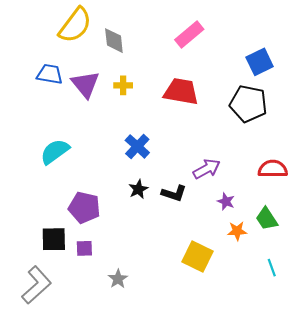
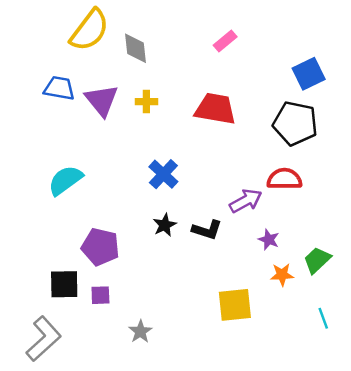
pink rectangle: (189, 34) -> (225, 41), size x0.7
red semicircle: (273, 169) -> (284, 179), moved
green trapezoid: (267, 219) -> (317, 260), turned 80
yellow square: (197, 256) -> (235, 305), turned -32

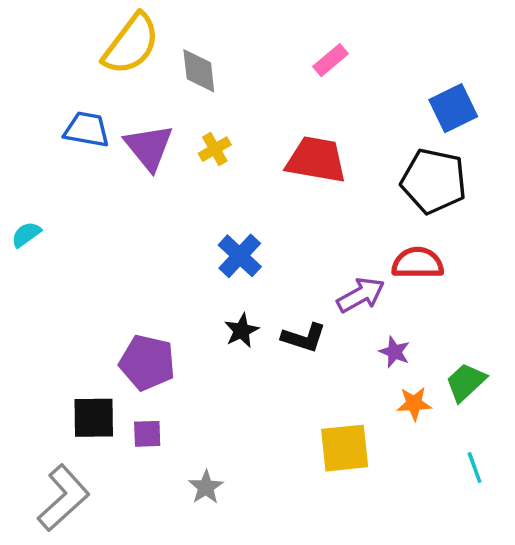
yellow cross: (146, 102) -> (215, 149), turned -30
cyan semicircle: (65, 180) -> (26, 234), moved, size x0.6

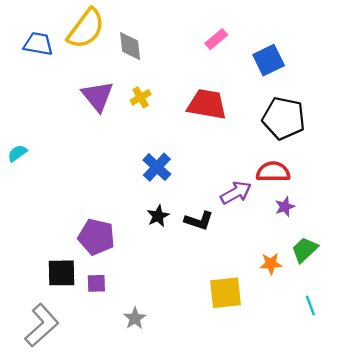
blue square: (453, 108) -> (269, 60), moved
blue trapezoid: (87, 129) -> (38, 44), moved
purple star: (395, 352) -> (285, 207), moved, turned 30

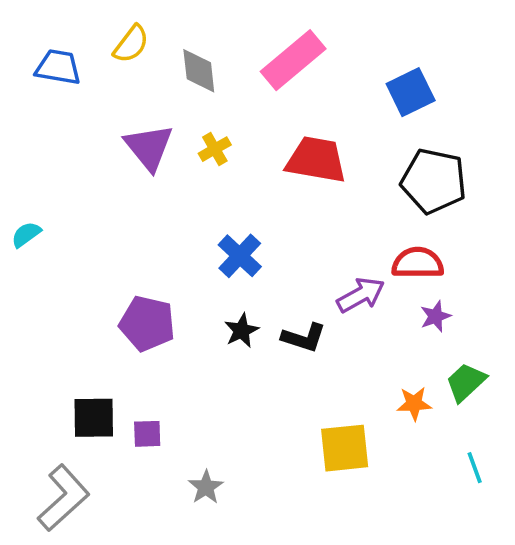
yellow semicircle: (86, 29) -> (131, 44), size x0.6
pink rectangle: (216, 39) -> (293, 60), moved, size x1.8
purple pentagon: (96, 237) -> (147, 323), moved

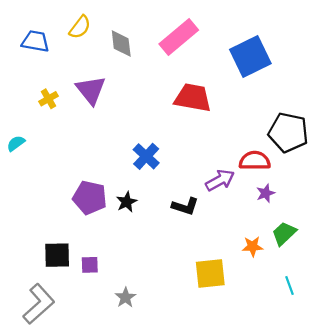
blue square: (411, 92) -> (250, 56), size x1.4
yellow cross: (215, 149) -> (48, 99), moved
black pentagon: (434, 181) -> (288, 132), moved
black star: (241, 331) -> (127, 202), moved

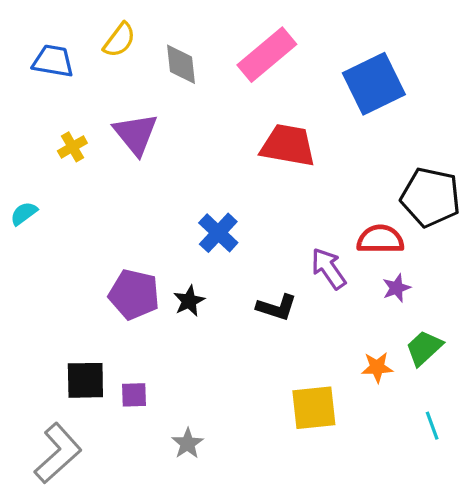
purple arrow: (220, 180) -> (328, 268), turned -96

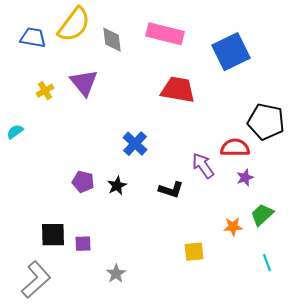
yellow semicircle: (119, 40) -> (74, 25), size x1.6
pink rectangle: (267, 55) -> (165, 34), turned 54
purple pentagon: (134, 294) -> (83, 182), size x0.7
yellow square: (314, 408) -> (194, 252), size x0.7

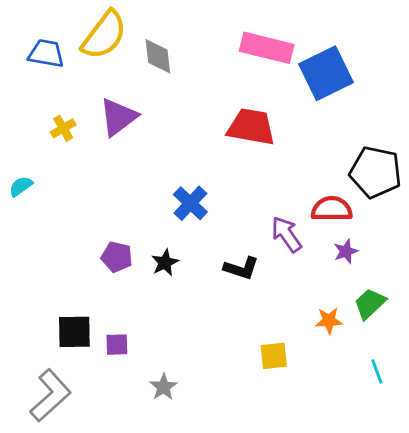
pink rectangle: (165, 34) -> (267, 48), moved
purple triangle: (84, 83) -> (118, 117), turned 32

